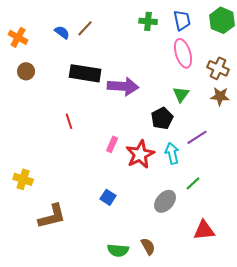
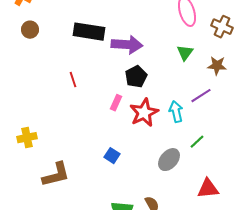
brown star: (220, 96) -> (217, 66), moved
black pentagon: (162, 118) -> (136, 77), moved
yellow cross: (23, 179) -> (27, 138), turned -30

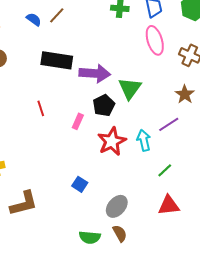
green triangle: (185, 53) -> (130, 88), moved, size x1.4
brown star: (217, 66) -> (185, 94), turned 30
pink rectangle: (116, 103) -> (78, 121), moved
gray ellipse: (169, 160) -> (117, 206), moved
red triangle: (208, 189) -> (169, 205), moved

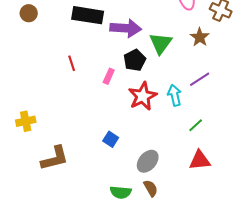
brown star: (185, 94) -> (200, 37), moved

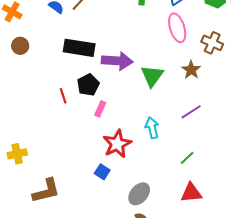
black pentagon: (135, 60) -> (88, 85), moved
cyan arrow: (175, 95) -> (152, 128), moved
red star: (143, 96) -> (117, 144), moved

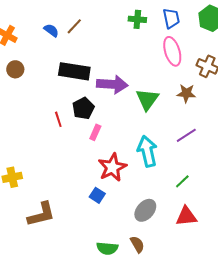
brown star: (191, 70) -> (186, 93), turned -30
cyan arrow: (152, 128) -> (147, 151), size x1.4
gray ellipse: (139, 194) -> (145, 210), moved

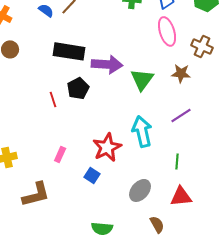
pink rectangle: (95, 132) -> (60, 154), moved
green line: (182, 181) -> (177, 161), turned -42
brown semicircle: (137, 244) -> (157, 224), moved

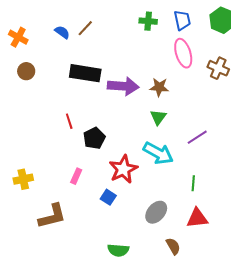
brown star: (181, 73) -> (159, 87), moved
green triangle: (142, 79) -> (158, 117), moved, size x0.7
black pentagon: (78, 88) -> (94, 138), moved
cyan arrow: (142, 131) -> (158, 153), turned 132

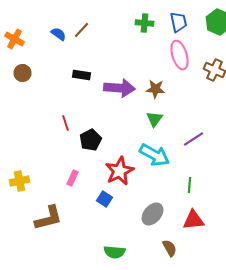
black rectangle: (85, 73) -> (82, 75), size x0.6

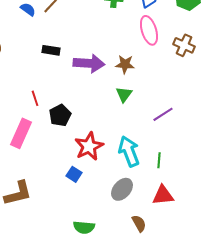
cyan arrow: (154, 155) -> (129, 151), moved, turned -140
pink rectangle: (72, 178) -> (21, 133), moved, size x1.8

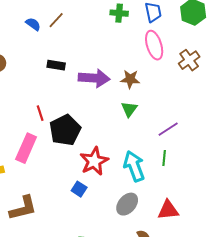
brown cross: (184, 45) -> (189, 60), turned 30
black pentagon: (60, 115) -> (65, 130), size x1.4
green line: (159, 160) -> (164, 158), moved

